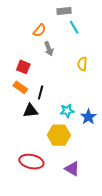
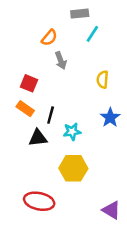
cyan line: (74, 27) -> (92, 34), turned 64
cyan star: (67, 111) -> (72, 132), moved
blue star: (88, 117) -> (110, 118), moved
purple triangle: (72, 169) -> (111, 210), moved

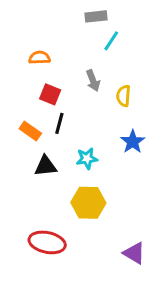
orange semicircle: (49, 38) -> (39, 58), moved, turned -132
gray arrow: (61, 61) -> (93, 81), moved
red square: (29, 83) -> (50, 94), moved
black line: (51, 115) -> (59, 123), moved

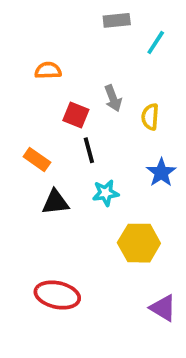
cyan line: (111, 41) -> (156, 43), moved
red square: (50, 94) -> (76, 115), moved
black line: (59, 123) -> (89, 150), moved, turned -30
yellow hexagon: (88, 203) -> (139, 243), moved

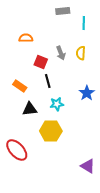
cyan line: (156, 43) -> (84, 23), turned -32
yellow semicircle: (150, 117) -> (81, 53), moved
yellow hexagon: (139, 243) -> (51, 131), moved
red ellipse: (57, 295) -> (17, 150), moved, turned 35

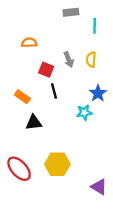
blue star: (87, 93) -> (98, 93), moved
cyan star: (57, 104) -> (84, 112), moved
yellow hexagon: (51, 131) -> (57, 164), moved

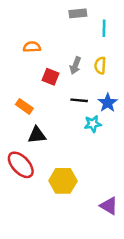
gray arrow: (69, 60) -> (75, 65), turned 42
black line: (54, 91) -> (79, 100), moved, turned -70
red ellipse: (19, 169) -> (21, 165), moved

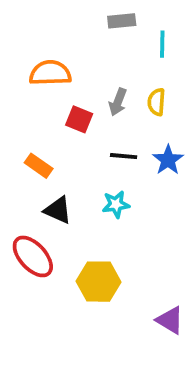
orange semicircle: (32, 47) -> (50, 73), size x1.5
cyan star: (93, 124) -> (116, 204), moved
black triangle: (37, 135) -> (58, 210), turned 30

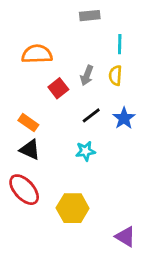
cyan line: (162, 44) -> (120, 44), moved
red square: (79, 119) -> (58, 88), turned 30
black line: (124, 156) -> (91, 115), turned -42
black triangle: (58, 210) -> (30, 150), moved

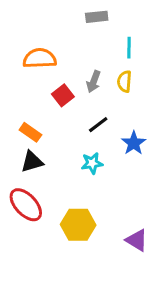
blue star: (124, 118) -> (134, 143), moved
black triangle: (30, 150) -> (32, 162), turned -40
purple triangle: (125, 237) -> (137, 240), moved

